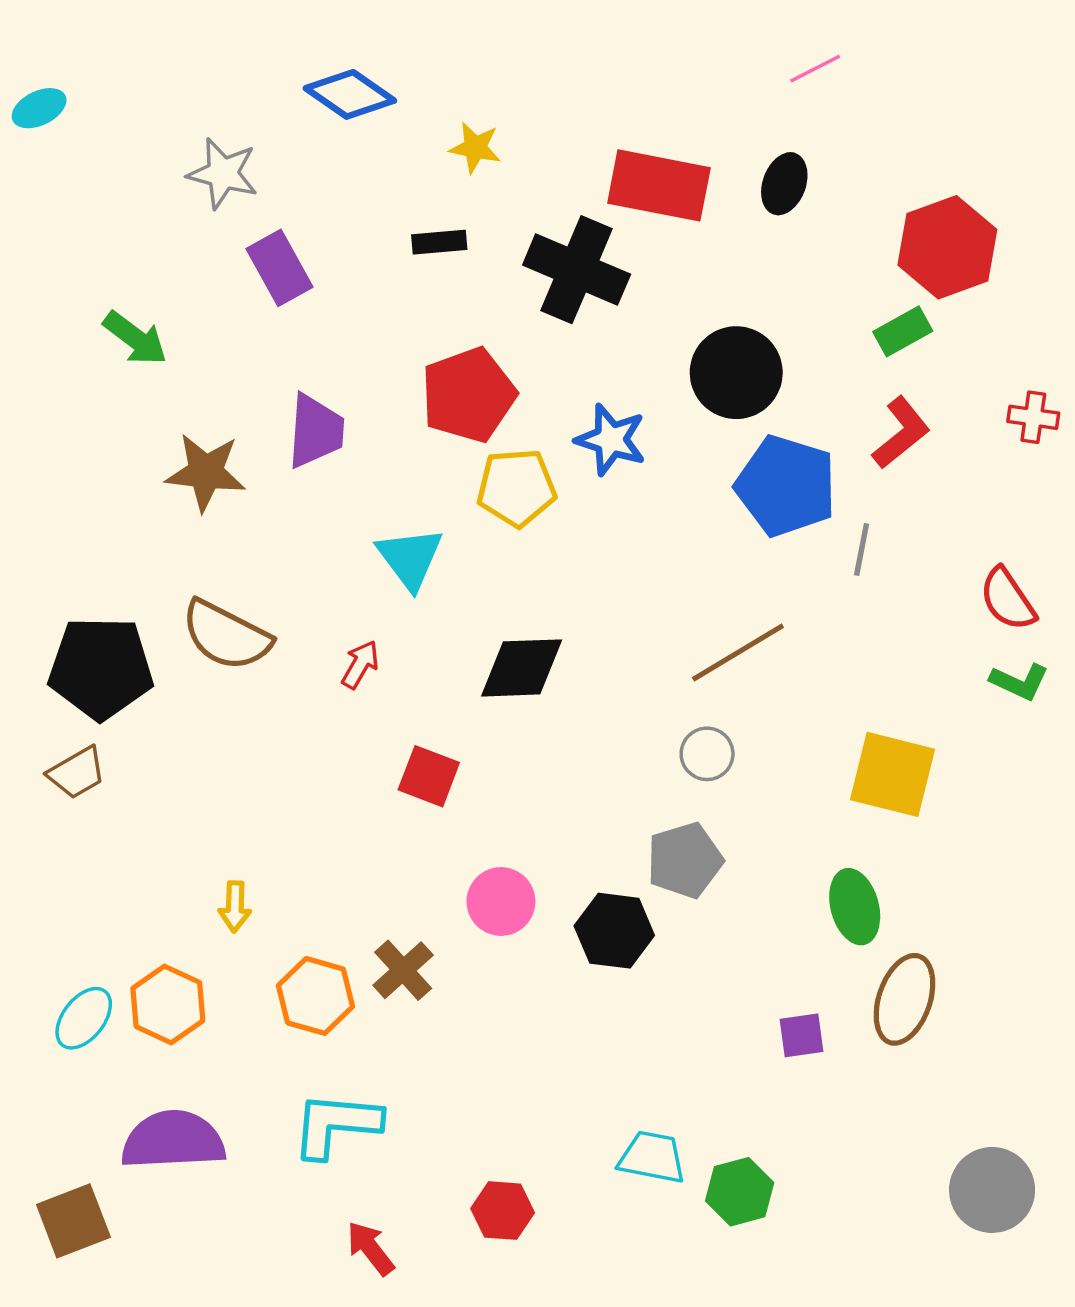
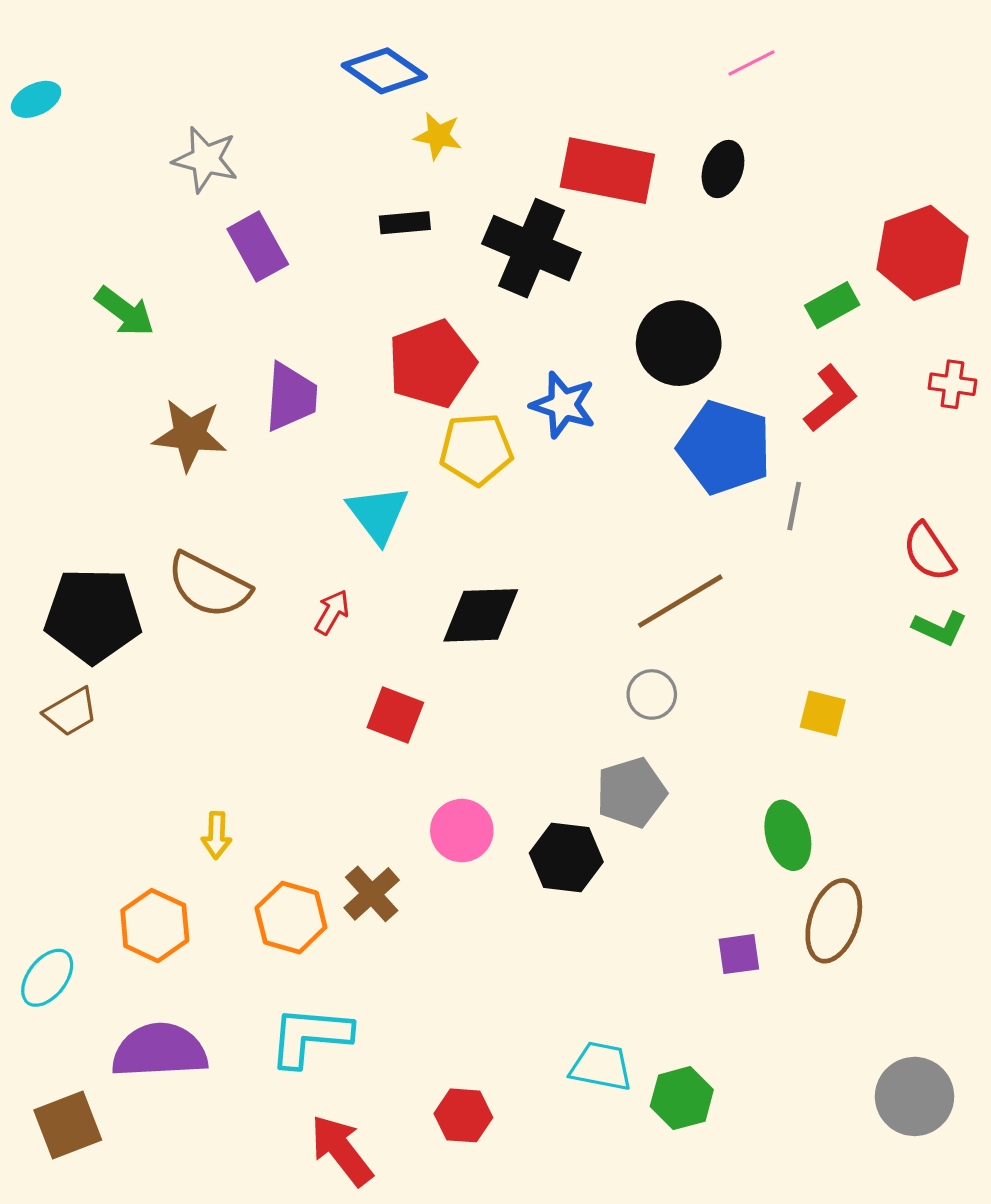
blue diamond: (350, 94) -> (384, 71), moved
red hexagon: (947, 247) -> (922, 253), moved
yellow square: (892, 774) -> (823, 713), size x0.6
cyan ellipse: (84, 1018) -> (47, 978), moved
red arrow: (370, 1248) -> (342, 1150), size x1.4

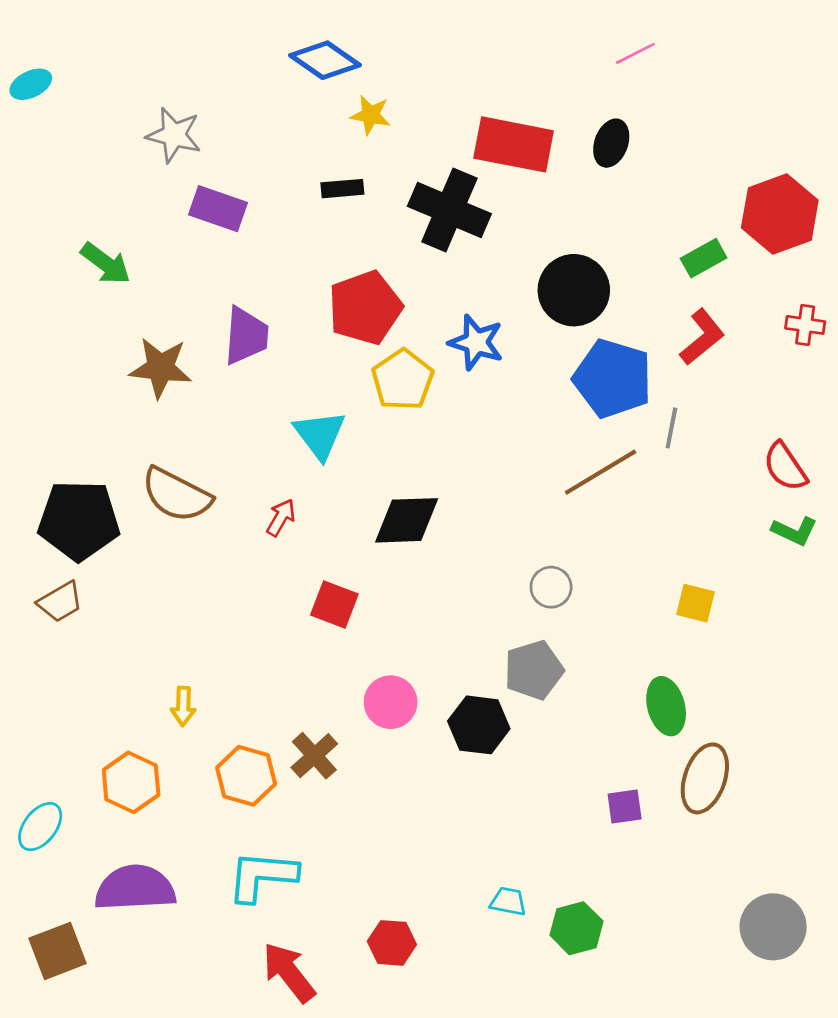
purple rectangle: (258, 247) -> (218, 209), turned -42
yellow pentagon: (476, 449) -> (403, 380), turned -30
brown line: (680, 601) -> (601, 472), moved
cyan trapezoid: (601, 1066) -> (508, 901), size x0.7

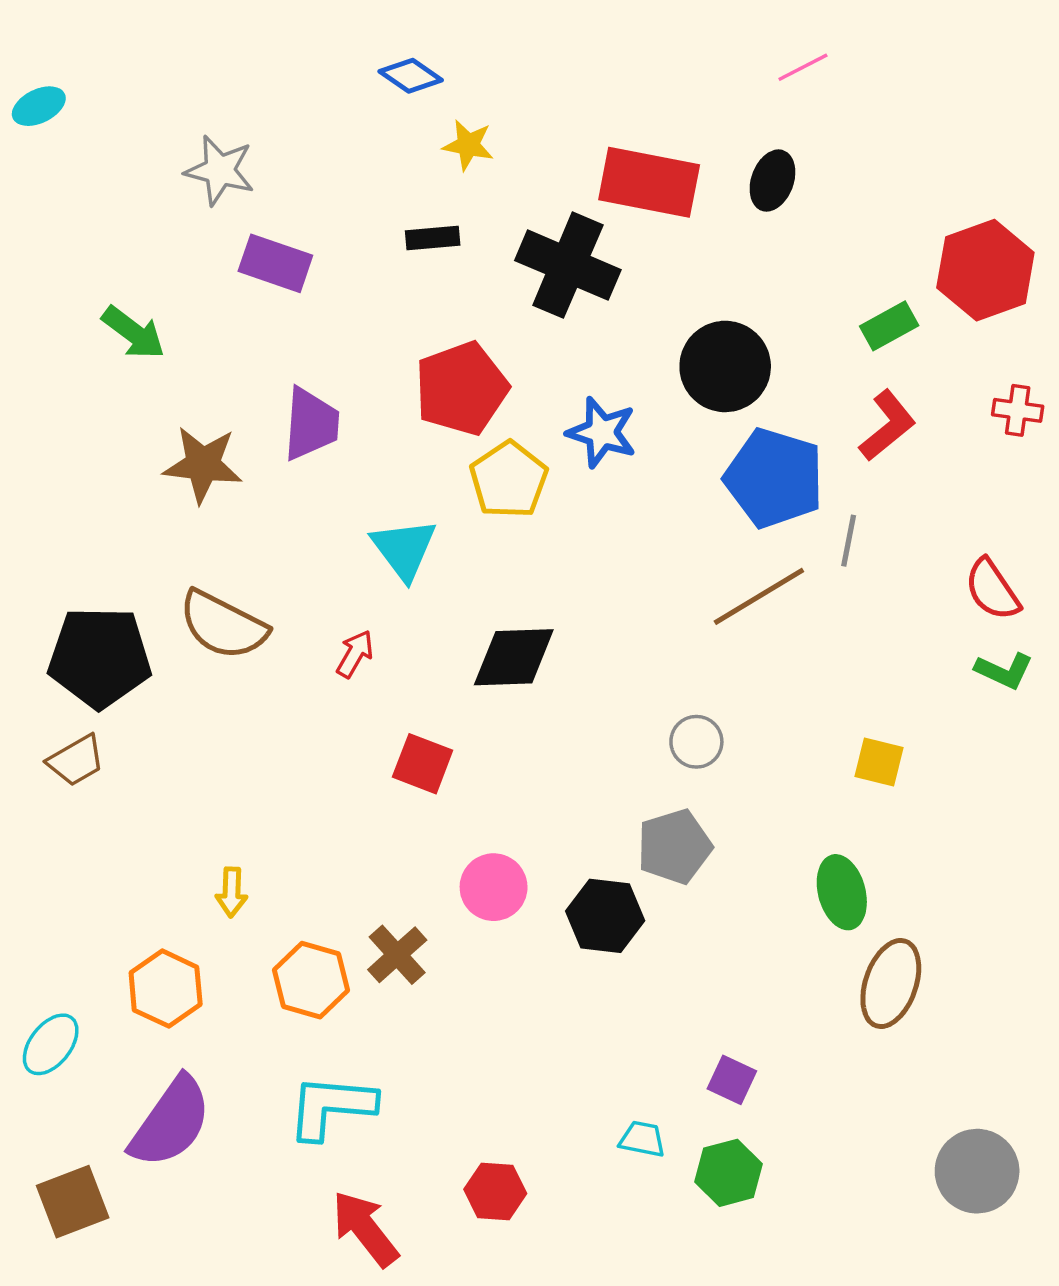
blue diamond: (325, 60) -> (411, 76), size x0.7
purple square: (625, 806) -> (732, 1080), moved, turned 33
purple semicircle: (135, 888) -> (171, 1122), turned 128

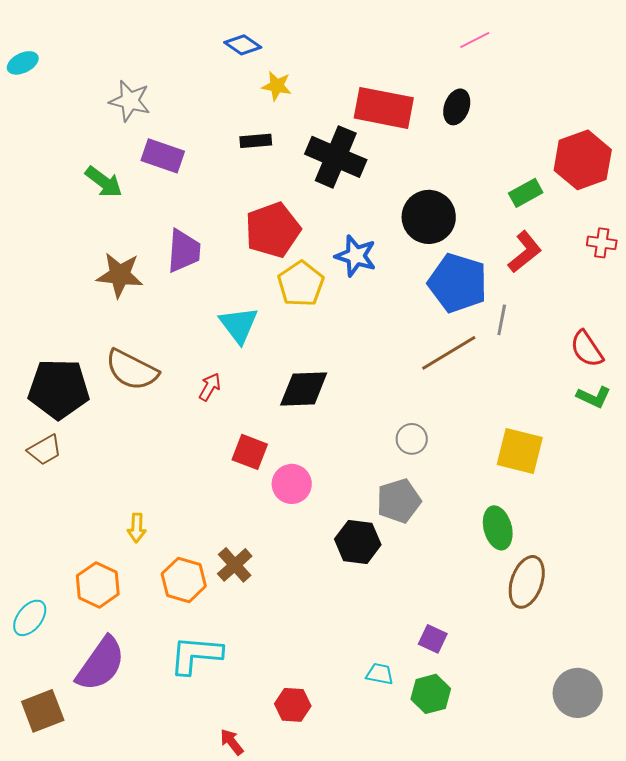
green arrow: (133, 333) -> (104, 182), moved
yellow square: (879, 762) -> (520, 451), size x1.6
pink circle: (494, 887) -> (292, 484), moved
red arrow: (365, 1229) -> (232, 742), moved, size x0.6

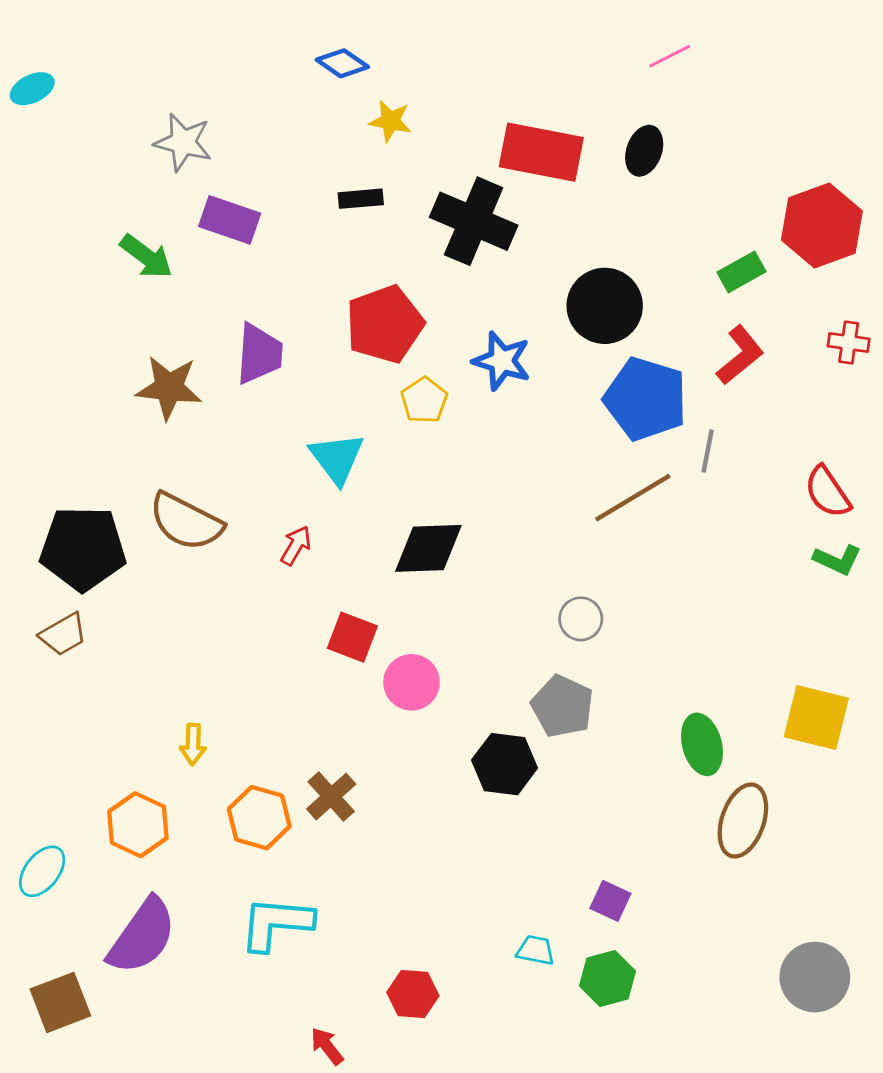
yellow pentagon: (301, 284) -> (424, 400), size x0.7
yellow square: (520, 451) -> (816, 718), moved
gray pentagon: (399, 501) -> (562, 706), turned -30

